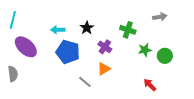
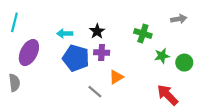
purple ellipse: (26, 47) -> (29, 53), turned 75
purple cross: (105, 47) -> (102, 53), moved, turned -32
red arrow: (150, 85) -> (168, 95), size x1.5

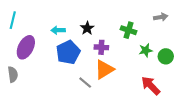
purple cross: (102, 53) -> (101, 47), moved
blue pentagon: (76, 58) -> (68, 52), turned 30
orange triangle: (116, 77) -> (104, 69), size x1.5

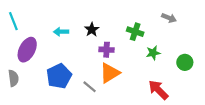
gray arrow: (161, 17) -> (169, 18), turned 32
cyan line: (13, 20) -> (13, 21), turned -36
blue pentagon: (68, 52) -> (59, 76), moved
green circle: (166, 56) -> (185, 62), moved

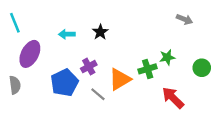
green cross: (135, 32) -> (148, 69), moved, turned -35
purple cross: (107, 50) -> (89, 67), moved, turned -32

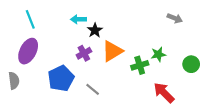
cyan line: (15, 23) -> (30, 19), moved
cyan arrow: (67, 34) -> (78, 19), moved
purple cross: (89, 67) -> (84, 53), moved
orange triangle: (120, 79) -> (112, 51), moved

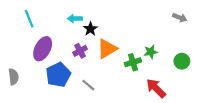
gray arrow: (175, 18) -> (180, 18), moved
purple ellipse: (28, 51) -> (43, 49), moved

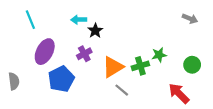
orange triangle: (107, 49) -> (113, 67), moved
gray line: (88, 85) -> (122, 90), moved
red arrow: (156, 88) -> (179, 93), moved

